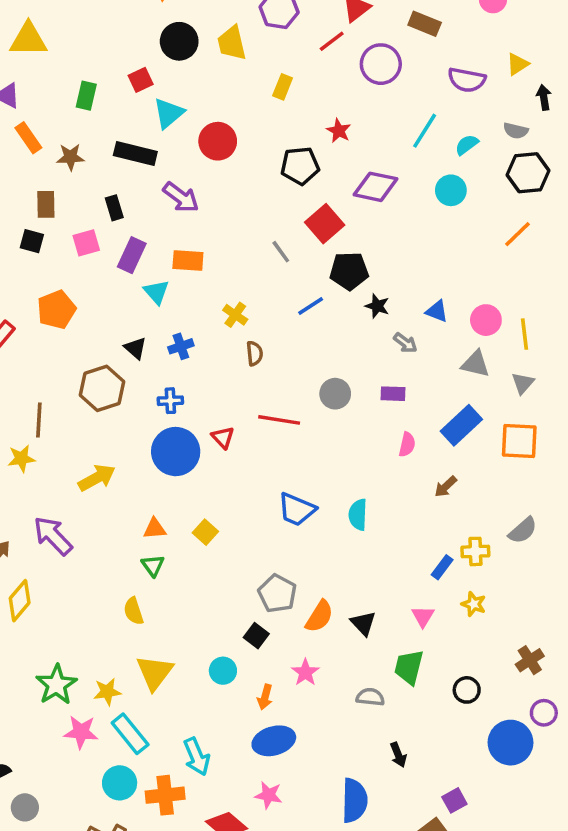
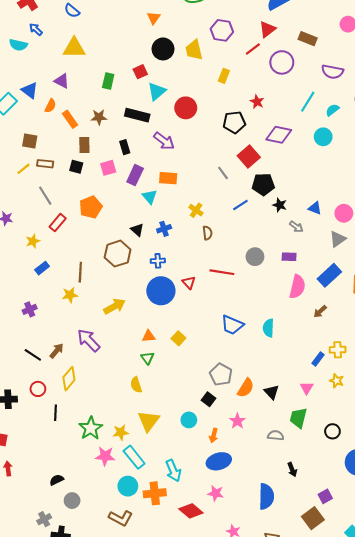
orange rectangle: (28, 138) -> (70, 119), moved
gray triangle: (475, 364) -> (338, 239), turned -48
pink semicircle: (407, 445) -> (297, 287), size x1.6

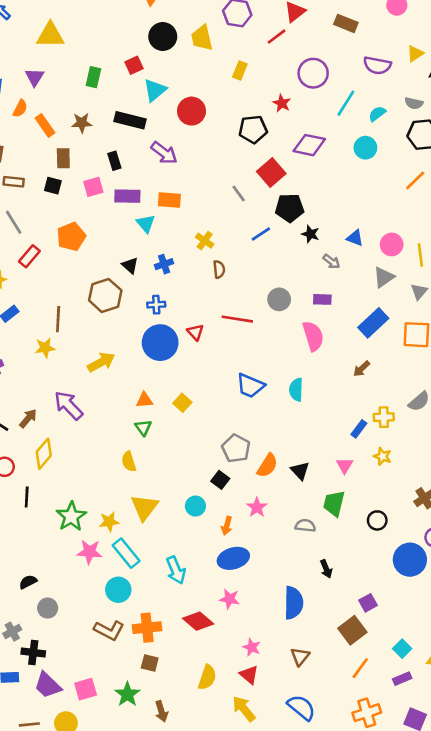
purple circle: (282, 62) -> (313, 73), moved
purple triangle: (62, 81) -> (35, 77), turned 35
purple rectangle: (135, 175) -> (127, 196), turned 66
pink semicircle: (297, 287) -> (313, 336), moved, turned -30
orange cross: (155, 493) -> (147, 628), moved

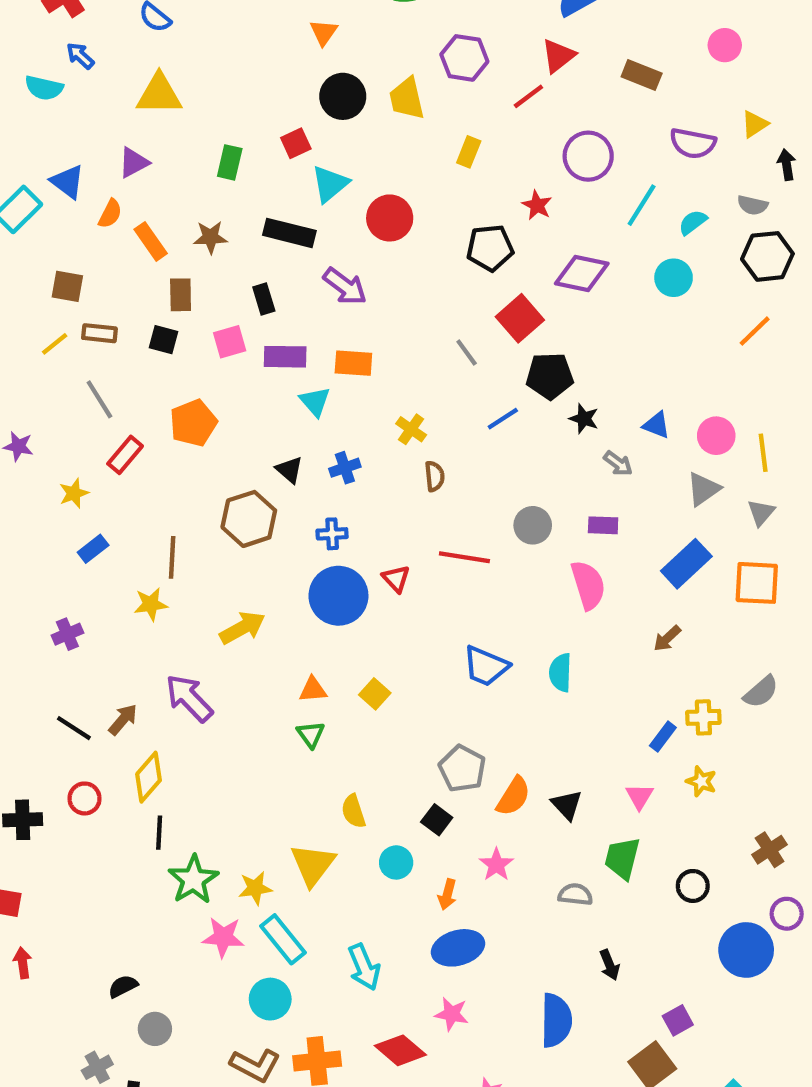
purple triangle: (35, 77) -> (134, 162), turned 30
yellow semicircle: (129, 462) -> (353, 811), moved
black line: (27, 497) -> (159, 833), moved

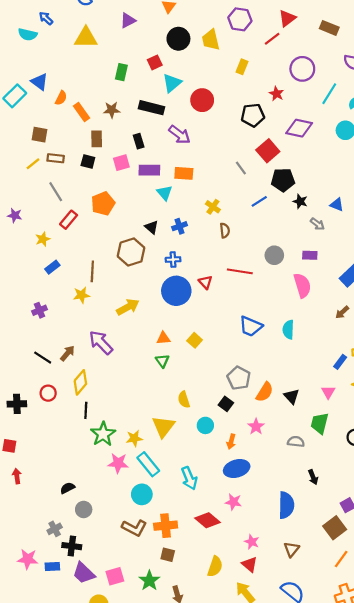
purple triangle: (134, 162) -> (128, 20), moved

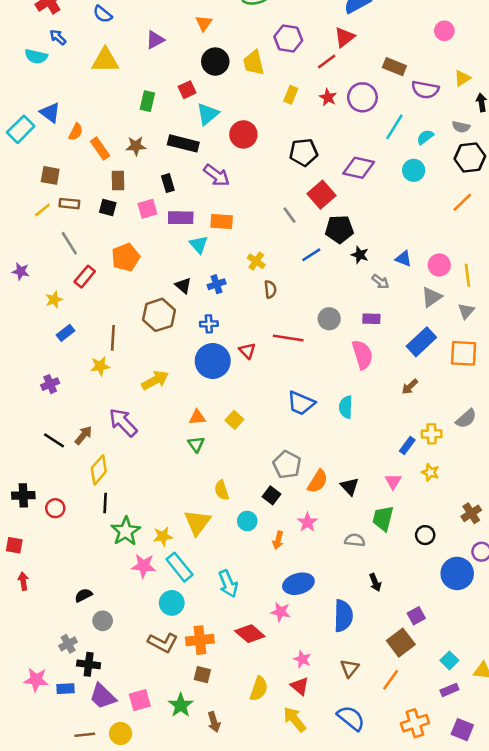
brown rectangle: (329, 28) -> (394, 67), moved
red star: (276, 94) -> (328, 97), moved
red circle: (48, 393) -> (55, 508), moved
blue ellipse: (237, 469) -> (298, 584), moved
orange line: (341, 559) -> (391, 680), moved

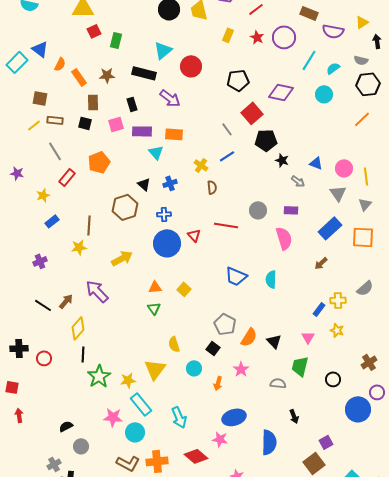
red square: (187, 90) -> (94, 31), moved
blue line: (311, 255) -> (227, 156), moved
gray triangle: (432, 297) -> (338, 193), turned -30
pink star: (144, 566) -> (113, 417), moved

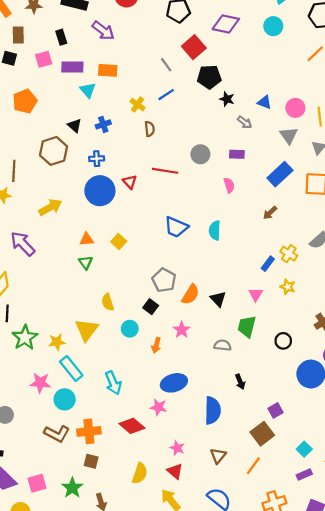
pink semicircle: (284, 238) -> (229, 185), size x0.6
yellow cross: (338, 300) -> (289, 254), turned 35

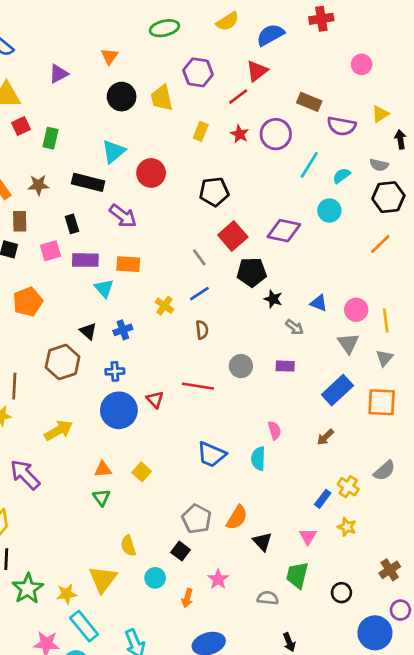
purple diamond: (226, 24) -> (284, 231), moved
brown semicircle: (150, 129) -> (202, 330), moved
pink semicircle: (229, 185) -> (274, 430), moved
orange semicircle: (190, 294) -> (237, 518), moved

